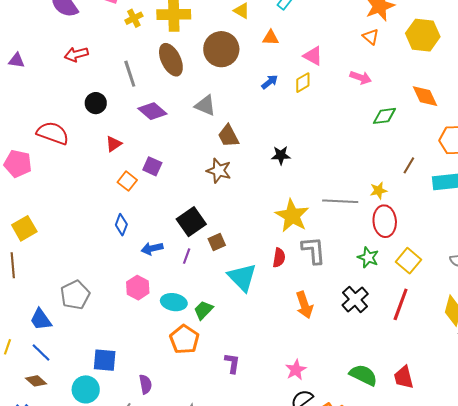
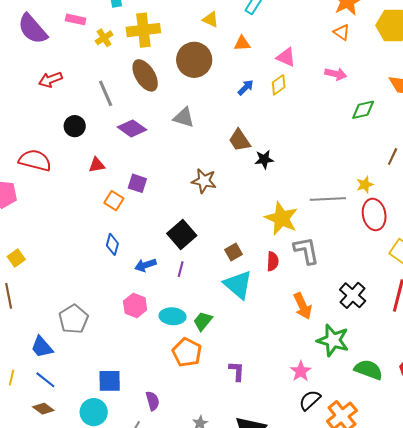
brown trapezoid: (228, 136) -> (240, 140), moved
red triangle: (114, 144) -> (97, 165), turned 30
yellow square: (24, 228) -> (16, 258), size x0.7
brown square: (217, 242) -> (233, 252), moved
green star: (368, 257) -> (333, 340), moved, size x1.5

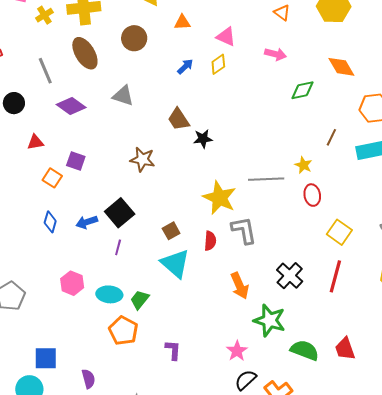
brown circle: (194, 60) -> (134, 38), size x0.7
yellow star: (365, 185) -> (303, 165), turned -30
red ellipse: (374, 214) -> (312, 195), size x0.7
blue arrow: (145, 265) -> (87, 222), moved

